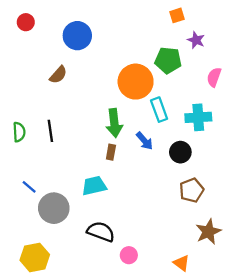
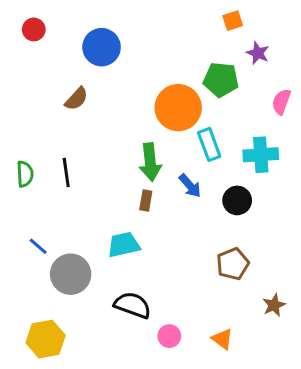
brown pentagon: (192, 190) -> (233, 264), moved
brown star: (208, 232) -> (274, 305), size x0.7
orange triangle: (181, 263) -> (222, 339), moved

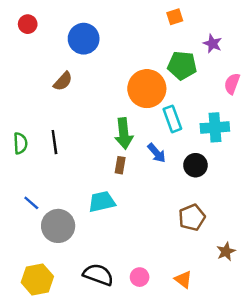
orange square: (233, 21) -> (175, 17), moved
black semicircle: (133, 305) -> (98, 275), moved

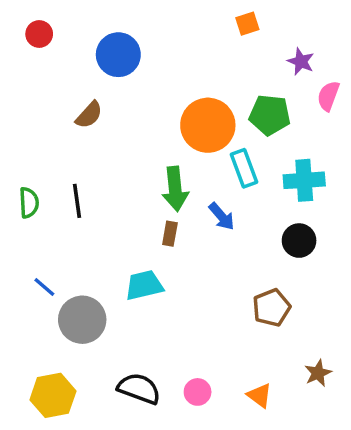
green pentagon: (182, 65) -> (270, 115), moved
pink semicircle: (232, 84) -> (328, 96), moved
black circle: (195, 165) -> (299, 241), moved
brown star: (226, 252) -> (318, 373), moved

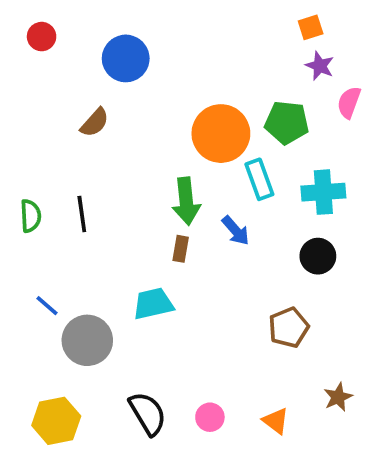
orange square: (247, 24) -> (311, 27), moved
black semicircle: (139, 389) -> (148, 414), turned 39

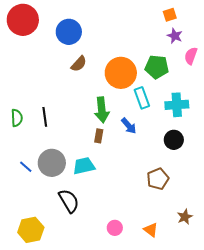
red circle: (42, 37) -> (23, 20), size x2.0
brown semicircle: (95, 123) -> (79, 64), moved
gray circle: (87, 340) -> (52, 163), moved
black semicircle: (148, 414) -> (69, 201), moved

